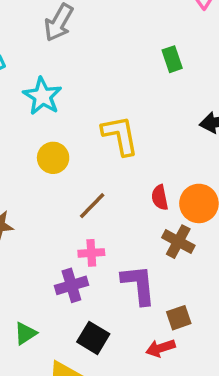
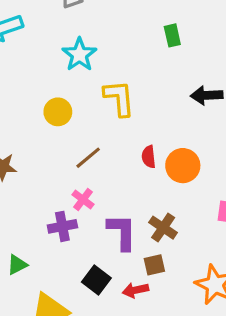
cyan star: (42, 96) -> (79, 55), moved
brown cross: (178, 242) -> (163, 228), moved
pink cross: (91, 253) -> (83, 200), turned 35
black square: (93, 338) -> (96, 280), moved

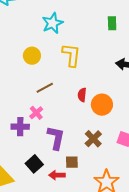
brown cross: (163, 228) -> (93, 139), moved

